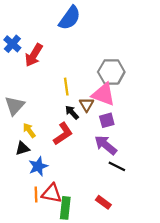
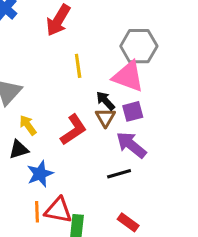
red arrow: (34, 55) -> (58, 20), moved
brown triangle: (87, 105) -> (105, 118), moved
black arrow: (72, 112) -> (105, 101), moved
black line: (117, 166) -> (119, 174), moved, turned -42

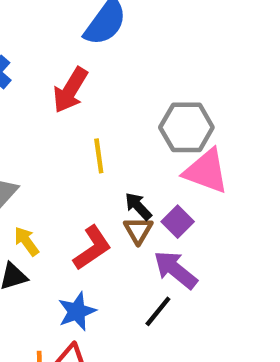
pink triangle: (128, 77) -> (206, 171), moved
purple square: (133, 111) -> (178, 222), turned -30
blue star: (40, 174) -> (77, 311), moved
black line: (119, 174) -> (158, 311), turned -35

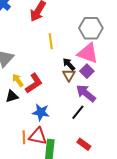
pink triangle: (206, 171) -> (88, 53), moved
red L-shape: (92, 248) -> (34, 83), moved
blue star: (77, 311) -> (41, 112), turned 30

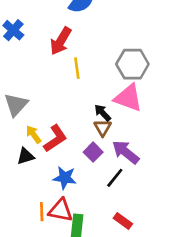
yellow line: (51, 41) -> (77, 68), moved
purple square: (87, 71) -> (93, 152), moved

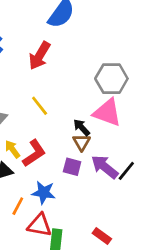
yellow line: (77, 68) -> (40, 106), moved, turned -30
purple square: (93, 152) -> (72, 167), turned -30
black line: (115, 178) -> (126, 171), moved
orange line: (42, 212) -> (18, 206), moved, turned 30

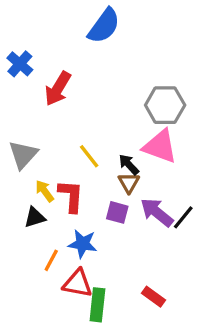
red arrow: (40, 56) -> (58, 89), moved
yellow line: (40, 106) -> (89, 156), moved
red L-shape: (34, 153) -> (71, 196), turned -52

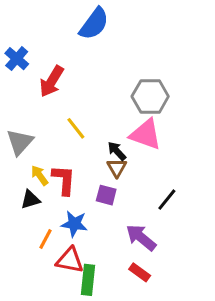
yellow line: (89, 156) -> (76, 128), moved
purple arrow: (157, 212) -> (141, 237), moved

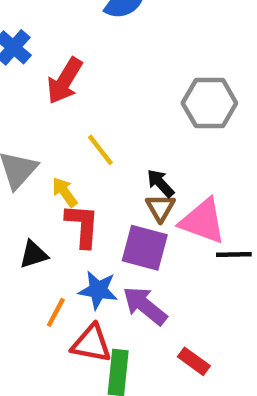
pink triangle: (146, 134) -> (203, 221), moved
yellow arrow: (39, 175) -> (65, 192), moved
purple square: (106, 195) -> (145, 248), size x1.5
black line: (167, 200) -> (234, 254), turned 50
purple arrow: (141, 237) -> (145, 306), moved

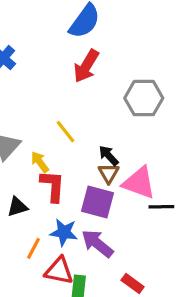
red arrow: (65, 81) -> (86, 66), moved

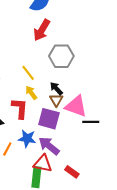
gray hexagon: (144, 98) -> (61, 56), moved
yellow arrow: (40, 162) -> (31, 93), moved
red triangle: (59, 271) -> (43, 164), moved

